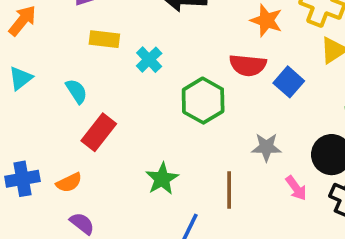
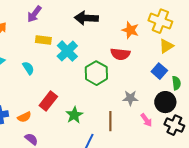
cyan cross: (149, 60) -> (67, 51), size x1.5
blue square: (289, 82) -> (159, 71), moved
red rectangle: (99, 132) -> (48, 101), moved

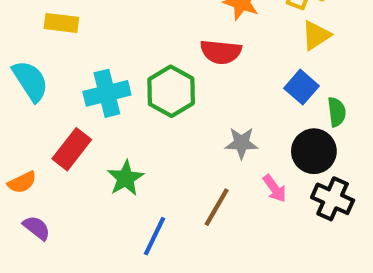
cyan cross: (67, 51) -> (107, 93), moved, turned 30
cyan semicircle: (28, 68) -> (30, 81), size x1.5
brown line: (110, 121) -> (217, 207), moved, turned 30

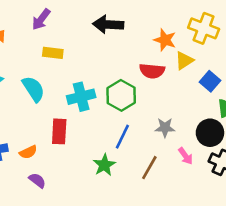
yellow triangle: (316, 35) -> (184, 61), moved
blue square: (301, 87) -> (210, 81), moved
red rectangle: (72, 149) -> (59, 131), turned -35
green star: (126, 178) -> (104, 165), moved
blue line: (155, 236) -> (122, 137), moved

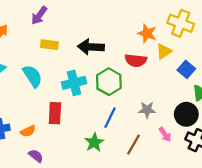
black arrow: (108, 24) -> (91, 47), moved

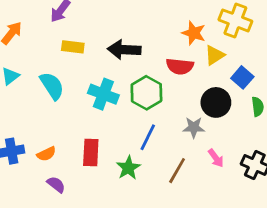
cyan cross: (74, 83) -> (103, 94), turned 35
red rectangle: (55, 113) -> (91, 153), moved
black circle: (186, 114) -> (216, 102), moved

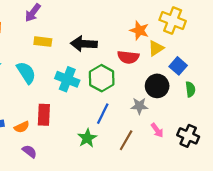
red rectangle: (91, 153) -> (44, 115), moved

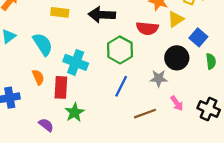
cyan cross: (67, 79) -> (76, 62), moved
orange semicircle: (22, 127) -> (38, 77), moved, turned -88
green star: (87, 138) -> (75, 112), moved
brown line: (126, 140) -> (145, 114), turned 40

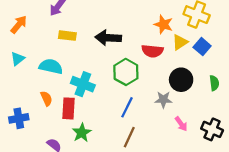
blue square: (198, 37) -> (202, 47), moved
cyan semicircle: (43, 44) -> (51, 66), turned -45
brown line: (145, 114) -> (129, 137), moved, turned -45

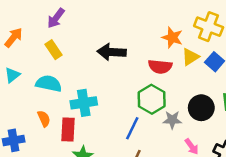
yellow rectangle: (67, 36) -> (54, 50), moved, turned 49
green hexagon: (126, 72) -> (152, 99), moved
black circle: (181, 80) -> (201, 108), moved
cyan cross: (83, 84) -> (84, 103), turned -30

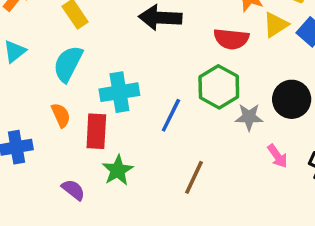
cyan semicircle: (49, 84) -> (68, 64), turned -75
blue line: (132, 128) -> (171, 115), moved

